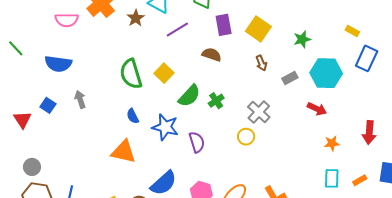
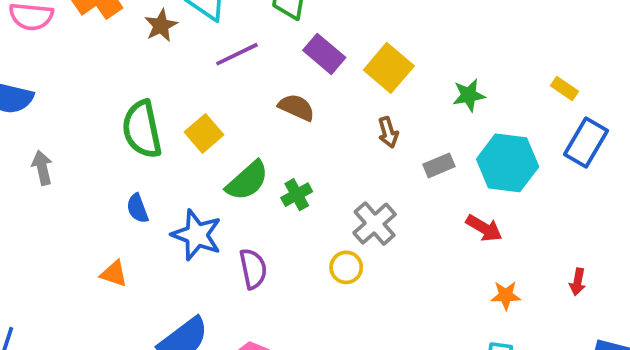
purple rectangle: (224, 25) -> (324, 54), turned -45
red arrow: (369, 133) -> (578, 282), size x0.6
orange triangle: (124, 152) -> (114, 274), size x0.6

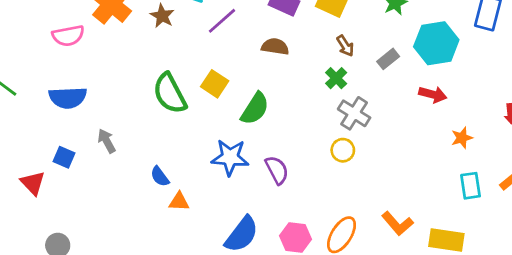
green cross: (297, 195) -> (336, 78), moved
blue semicircle: (137, 208) -> (160, 176), moved

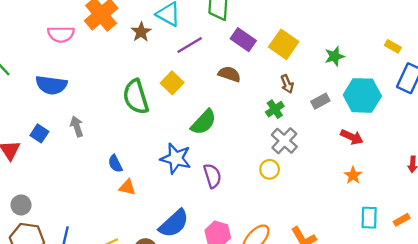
yellow square: (215, 84) -> (172, 83), moved
orange star: (462, 138) -> (353, 175), moved, turned -30

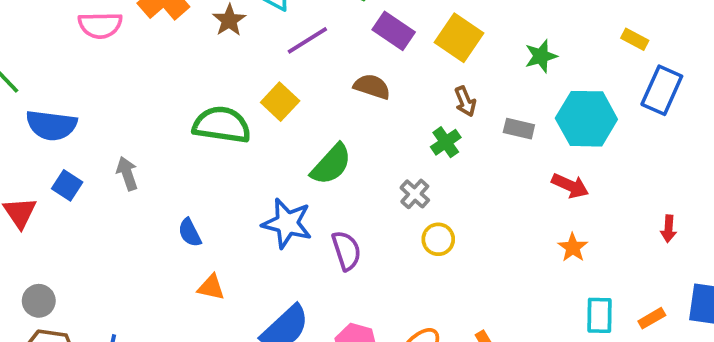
blue semicircle: (51, 85) -> (51, 125), moved
green semicircle: (136, 97) -> (222, 125), turned 116
gray rectangle: (320, 101) -> (519, 129), turned 42
gray cross: (284, 141) -> (415, 194), moved, size x0.7
orange triangle: (127, 187) -> (211, 287), moved

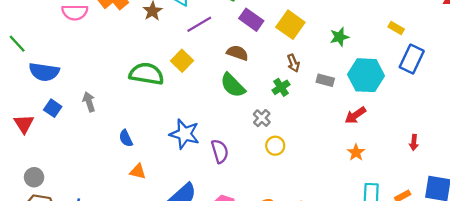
green semicircle: (331, 164) -> (233, 85), moved, turned 92
red arrow: (570, 186) -> (355, 115), turned 120

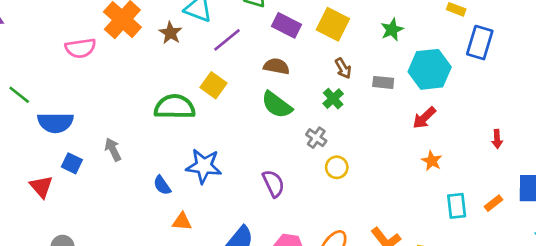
blue star: (184, 134) -> (204, 166), moved

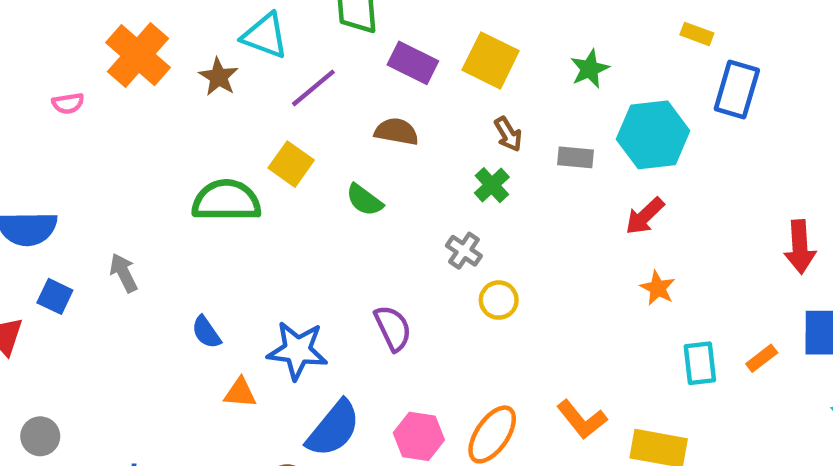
pink semicircle: (80, 48) -> (68, 103), size x0.6
green semicircle: (277, 105) -> (364, 200), moved, size x0.7
red arrow: (497, 139) -> (800, 247), moved, size x1.6
blue star: (204, 166) -> (297, 350), moved

